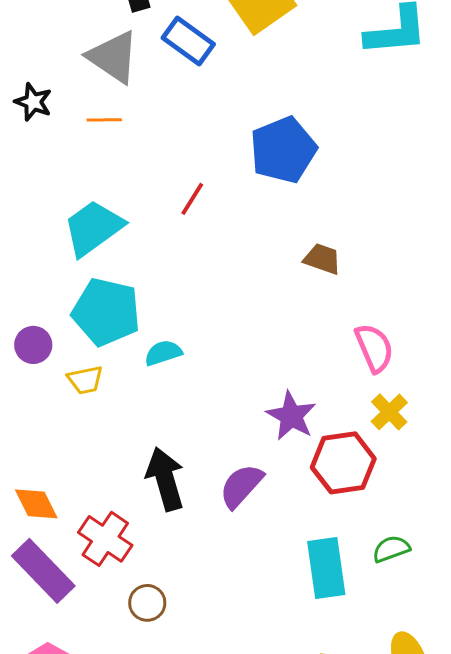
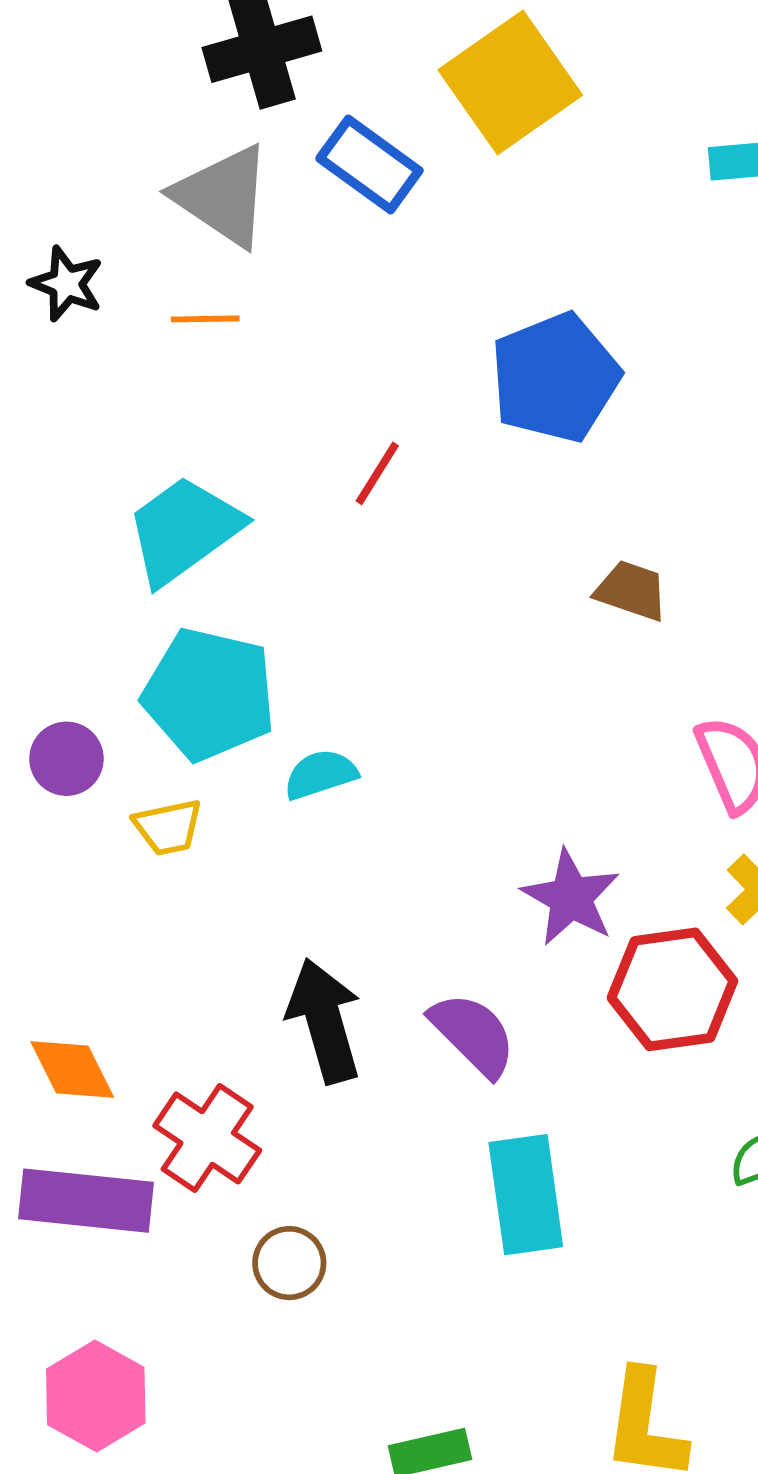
purple semicircle: (241, 486) -> (473, 1034), turned 93
cyan rectangle: (326, 568) -> (526, 1195), moved
purple rectangle: (43, 571) -> (86, 1201), turned -40

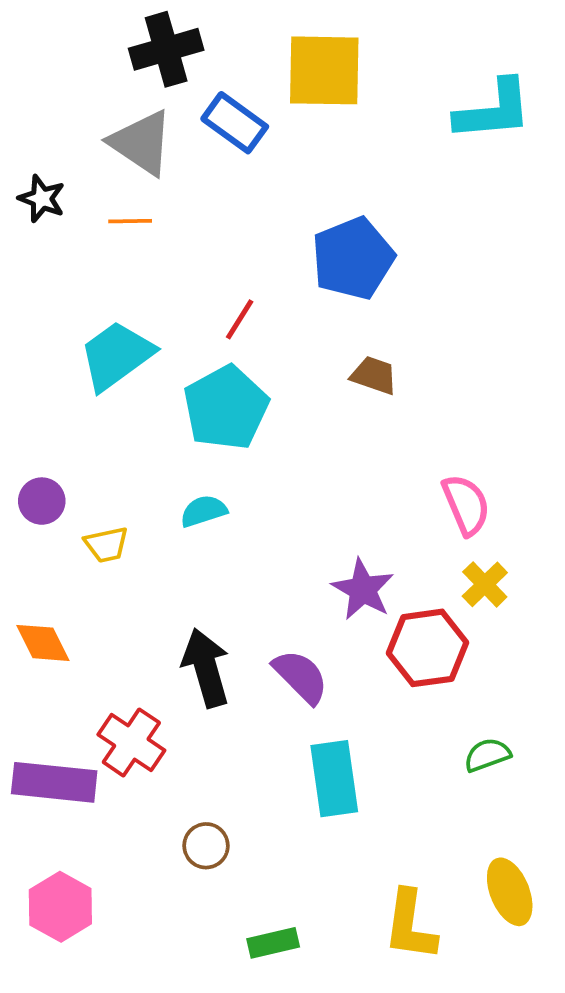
yellow square: (510, 82) -> (324, 70), turned 36
brown trapezoid: (631, 591) -> (374, 375), moved
cyan pentagon: (209, 694) -> (226, 408), moved, turned 30
orange diamond: (72, 1070) -> (43, 643), moved
brown circle: (289, 1263) -> (206, 846), moved

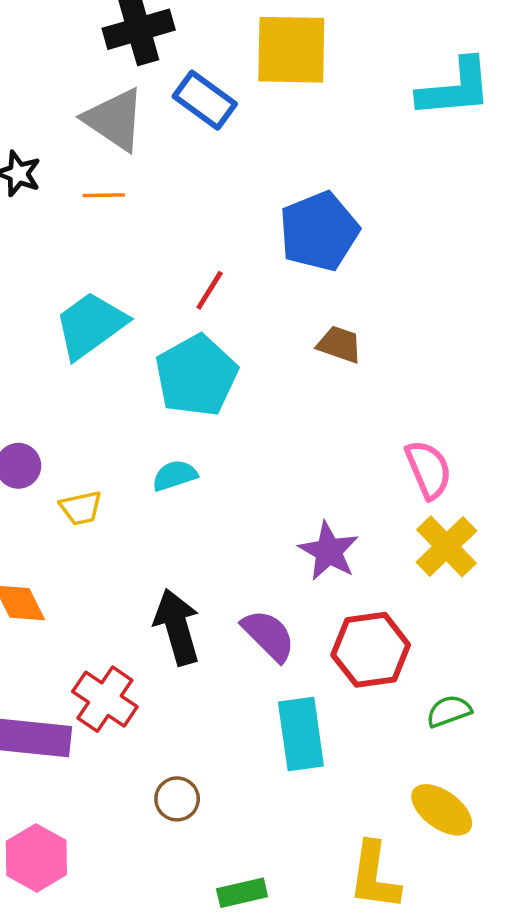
yellow cross: (485, 584) -> (446, 546), size x1.4
red hexagon: (428, 648) -> (371, 650), moved
yellow ellipse: (510, 892) -> (442, 810), moved, turned -32

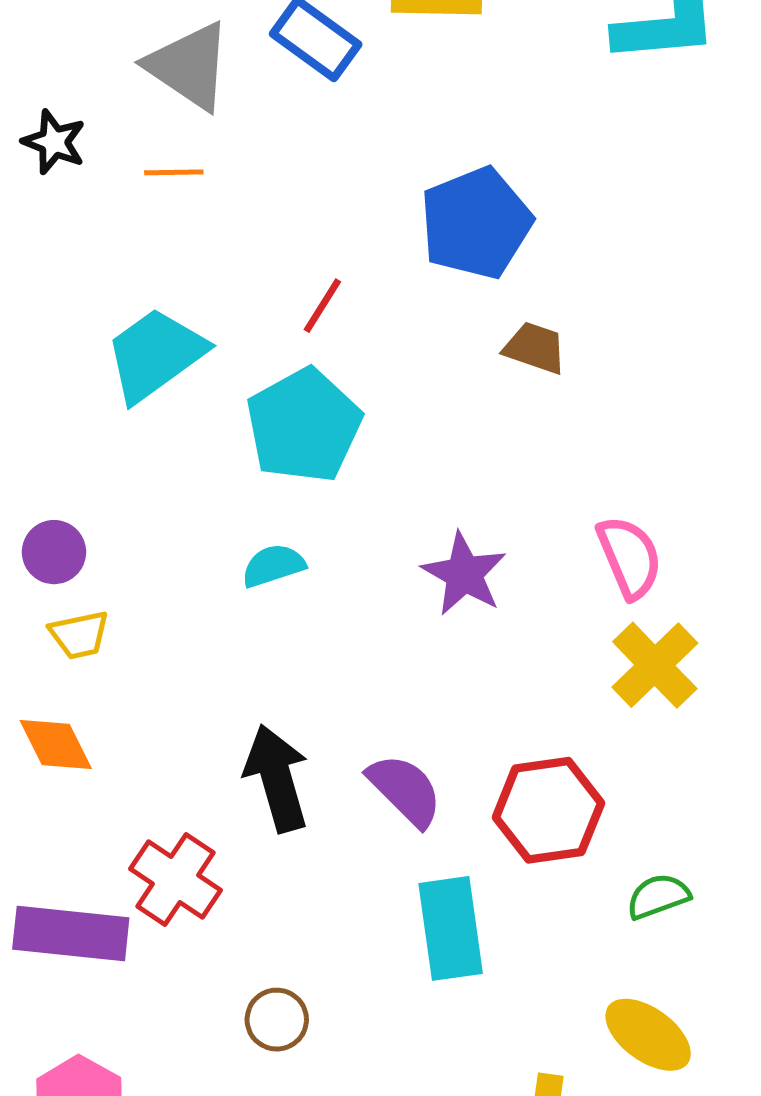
brown trapezoid: (339, 344) -> (535, 348), moved
yellow trapezoid: (81, 508) -> (79, 635), moved
purple star: (329, 551) -> (464, 574), moved

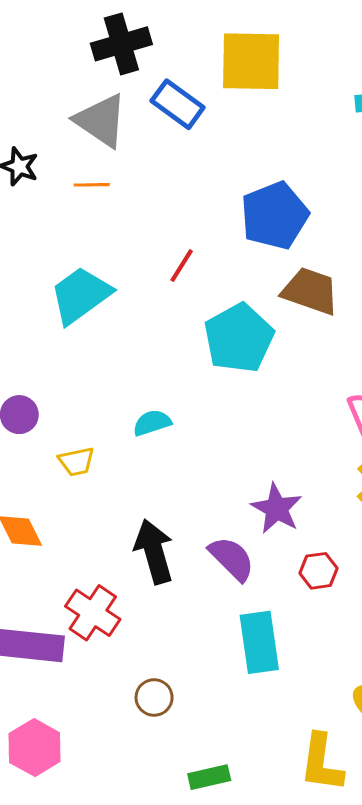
brown trapezoid: (535, 348) -> (310, 291), size x1.5
cyan pentagon: (304, 425) -> (239, 338), moved
purple star: (464, 574) -> (277, 509), moved
yellow trapezoid: (79, 635) -> (76, 462), moved
red hexagon: (548, 810) -> (318, 571), size x0.6

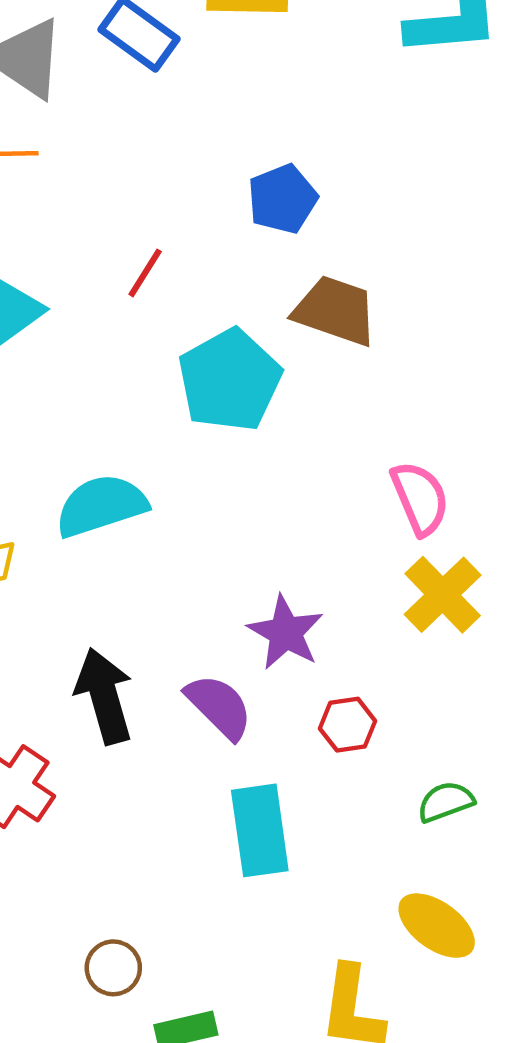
blue pentagon: (275, 215) -> (283, 199), size x0.7
cyan semicircle: (152, 423) -> (101, 506), size x1.6
brown circle: (154, 697) -> (113, 968), moved

